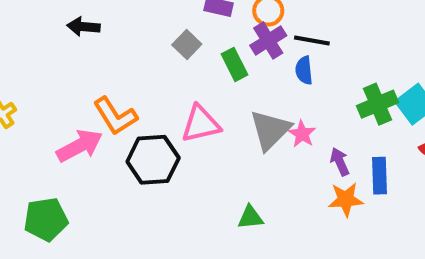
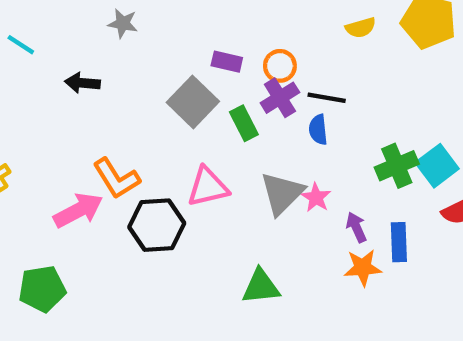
gray square: (187, 45) -> (193, 102), size x1.6
green triangle: (250, 217) -> (261, 287), size x1.4

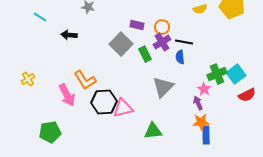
pink triangle: (208, 187) -> (123, 108), moved
pink star: (316, 198) -> (204, 89), moved
pink arrow: (78, 210) -> (67, 95), turned 90
blue rectangle: (399, 242) -> (206, 135), moved

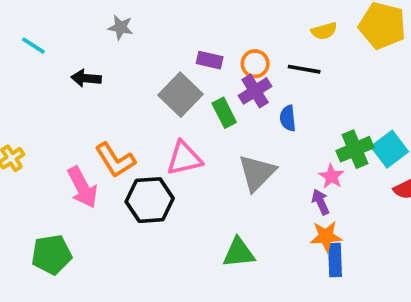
black line: (184, 42) -> (304, 69), moved
pink triangle: (123, 108) -> (184, 158), moved

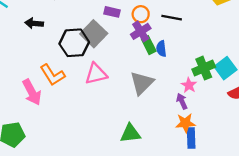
green rectangle: (224, 113) -> (149, 45), moved
black hexagon: (150, 200) -> (74, 43), moved

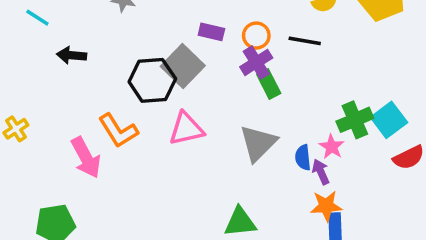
black arrow: (34, 23) -> (72, 55), moved
blue semicircle: (161, 49) -> (303, 157), moved

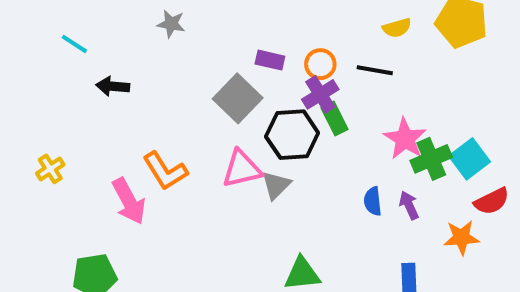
black hexagon: (152, 80) -> (292, 135), moved
gray triangle: (258, 143) -> (276, 185), moved, size x0.7
pink star: (332, 147) -> (405, 139), moved, size x1.5
purple arrow: (321, 172) -> (409, 205), moved
orange star: (326, 206) -> (461, 237), moved

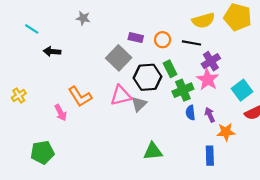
yellow semicircle: (397, 28) -> (203, 20), size x1.5
purple cross: (320, 94) -> (211, 61), moved
green cross: (431, 159) -> (183, 90), moved
pink arrow: (129, 201) -> (61, 113), size x0.7
orange star: (461, 237) -> (226, 132), moved

